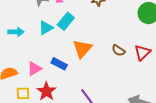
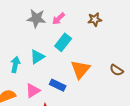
cyan triangle: (46, 28) -> (37, 57), moved
cyan arrow: (16, 32) -> (15, 65), moved, turned -77

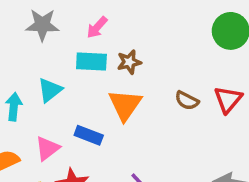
pink arrow: (58, 19) -> (97, 27), moved
brown star: (95, 19) -> (129, 62), moved
cyan rectangle: (63, 42) -> (91, 62), turned 60

